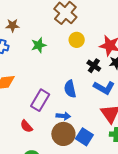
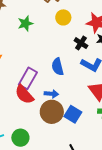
red semicircle: (26, 126) -> (24, 95), moved, size x1.5

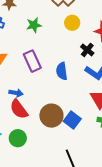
purple rectangle: (28, 78) -> (32, 61), moved, turned -60
blue arrow: (51, 94) -> (16, 93), moved
red semicircle: (24, 95) -> (19, 109), moved

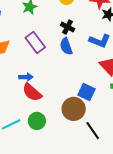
black cross: (87, 50) -> (68, 27), moved
brown circle: (51, 116) -> (74, 109), moved

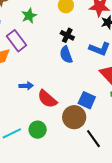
purple rectangle: (35, 42) -> (17, 41), moved
red semicircle: (32, 92) -> (47, 99), moved

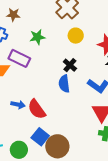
purple rectangle: (17, 41) -> (19, 58), turned -40
red semicircle: (47, 99) -> (37, 109), moved
blue square: (87, 100) -> (40, 137), moved

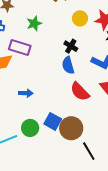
yellow circle: (76, 36) -> (80, 18), moved
red semicircle: (37, 109) -> (80, 92), moved
green circle: (19, 150) -> (30, 128), moved

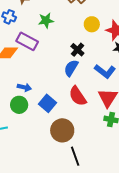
blue semicircle: (68, 65) -> (71, 68), turned 36
blue square: (53, 121) -> (48, 103), moved
green circle: (30, 128) -> (19, 105), moved

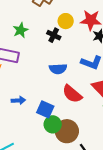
black cross: (77, 50) -> (54, 35), moved
blue semicircle: (71, 68) -> (58, 69), turned -108
green circle: (19, 105) -> (53, 124), moved

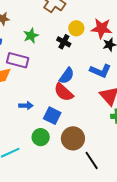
blue semicircle: (58, 69) -> (67, 76), turned -54
red semicircle: (72, 94) -> (64, 92), moved
green circle: (53, 124) -> (41, 137), moved

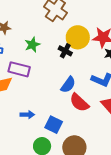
yellow circle: (76, 28) -> (78, 37), size x1.5
red semicircle: (64, 92) -> (79, 103), moved

